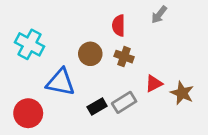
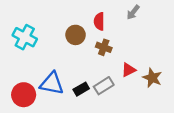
brown circle: (90, 54) -> (76, 35), moved
blue triangle: (61, 82) -> (52, 83), moved

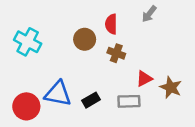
gray rectangle: (104, 86) -> (129, 101), moved, turned 30

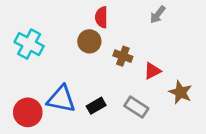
red semicircle: (111, 24) -> (101, 17), moved
red triangle: (144, 79) -> (152, 71), moved
gray rectangle: (129, 101) -> (136, 107), turned 35

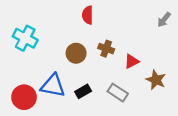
gray arrow: (158, 15) -> (164, 20), moved
brown circle: (89, 41) -> (76, 53), moved

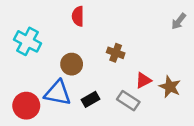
red semicircle: (88, 15) -> (78, 16), moved
brown circle: (76, 53) -> (72, 64), moved
red triangle: (132, 61) -> (143, 80), moved

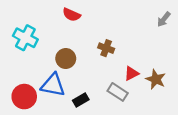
red semicircle: (78, 16) -> (72, 15), turned -66
black rectangle: (90, 99) -> (81, 100), moved

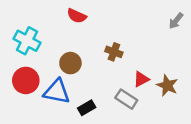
red circle: (24, 97) -> (26, 80), moved

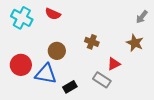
red semicircle: (77, 16) -> (53, 14), moved
cyan cross: (27, 41) -> (22, 18), moved
brown star: (167, 85) -> (135, 43), moved

